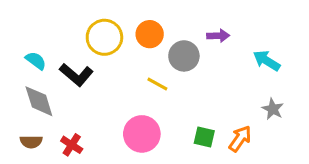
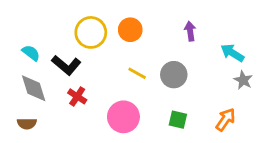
purple arrow: (218, 36) -> (190, 31), turned -96
gray circle: (184, 56) -> (174, 75), moved
gray star: (273, 109) -> (243, 80), moved
orange arrow: (240, 139) -> (226, 120), moved
red cross: (72, 145) -> (77, 96), moved

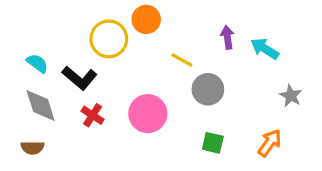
orange circle: (130, 30) -> (146, 19), moved
cyan arrow: (232, 53) -> (265, 49), moved
yellow line: (137, 73) -> (182, 60), moved
pink circle: (123, 117) -> (148, 114), moved

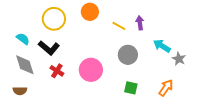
yellow circle: (109, 39) -> (54, 19), moved
cyan arrow: (265, 49) -> (162, 46), moved
yellow line: (182, 60) -> (119, 26), moved

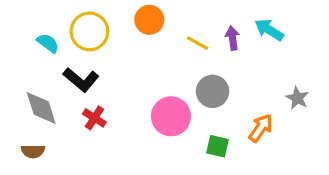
cyan semicircle: (23, 39) -> (48, 43), moved
cyan arrow: (162, 46) -> (269, 30), moved
pink circle: (91, 70) -> (171, 116), moved
orange arrow: (166, 88) -> (261, 128), moved

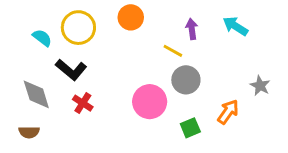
purple arrow: (232, 38) -> (192, 29), moved
yellow line: (198, 43) -> (173, 51), moved
green square: (218, 146) -> (190, 128), turned -36

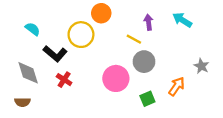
yellow circle: (78, 28) -> (81, 35), moved

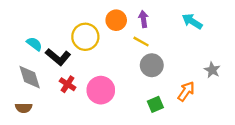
orange circle: (101, 13) -> (116, 20), moved
purple arrow: (149, 22) -> (143, 19), moved
cyan semicircle: (33, 29) -> (34, 44), moved
pink circle: (116, 78) -> (101, 90), moved

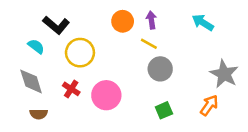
yellow circle: (85, 37) -> (80, 53), moved
black L-shape: (58, 57) -> (56, 25), moved
gray star: (212, 70) -> (224, 74), size x1.6
orange arrow: (186, 91) -> (209, 105), moved
brown semicircle: (24, 108) -> (39, 114), moved

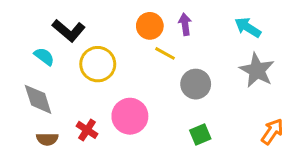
yellow line: (149, 44) -> (165, 53), moved
gray star: (224, 74) -> (257, 70), moved
red cross: (71, 89) -> (87, 130), moved
orange arrow: (209, 105) -> (272, 131), moved

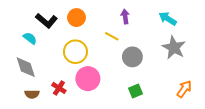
orange circle: (150, 26) -> (76, 18), moved
yellow circle: (98, 64) -> (75, 52), moved

